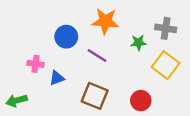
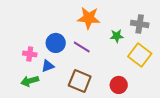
blue circle: (66, 37) -> (56, 43), moved
green arrow: (17, 101) -> (30, 81), moved

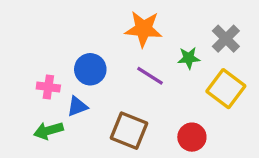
gray cross: (140, 24) -> (226, 39), turned 36
purple line: (82, 47) -> (150, 76), moved

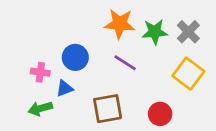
green star: (189, 58) -> (155, 32), moved, size x1.4
brown square: (129, 131) -> (108, 109), turned -32

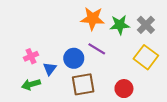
blue circle: (75, 57) -> (74, 58), moved
pink cross: (40, 72) -> (31, 56), turned -32
blue triangle: (65, 88) -> (50, 69), turned -32

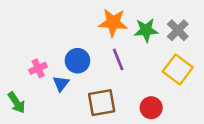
purple line: (97, 49) -> (118, 59), turned 36
blue circle: (74, 58) -> (77, 61), moved
green arrow: (31, 84) -> (17, 103), moved, turned -108

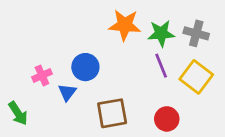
gray cross: (178, 30) -> (196, 33), turned -30
purple line: (118, 59) -> (161, 66), moved

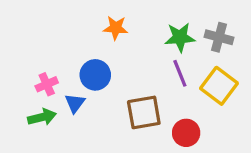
orange star: (125, 25) -> (116, 28), moved, size x0.7
green arrow: (18, 113) -> (42, 117), moved, turned -70
brown square: (112, 113) -> (144, 112), moved

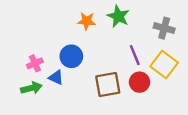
green star: (180, 37) -> (118, 16), moved, turned 30
blue triangle: (75, 103) -> (56, 77), turned -42
red circle: (186, 133) -> (139, 82), moved

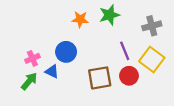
green star: (118, 16) -> (109, 15), turned 30
gray cross: (164, 28) -> (152, 26), turned -30
green arrow: (31, 88) -> (29, 81), turned -36

